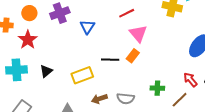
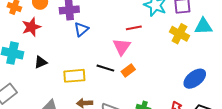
blue triangle: (87, 27) -> (81, 29), moved
pink triangle: (138, 34) -> (122, 47), moved

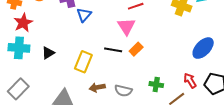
red star: (31, 27) -> (23, 23), moved
yellow rectangle: (74, 76) -> (83, 62), turned -55

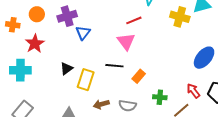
red star: (23, 23) -> (35, 44), moved
orange rectangle: (136, 49) -> (139, 76), moved
black triangle: (48, 53) -> (66, 69), moved

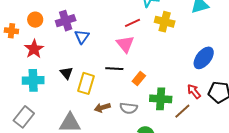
yellow cross: (180, 17) -> (165, 22), moved
black triangle: (66, 69) -> (66, 73), turned -32
cyan cross: (20, 70) -> (33, 80), moved
green cross: (160, 97) -> (161, 99), size x1.5

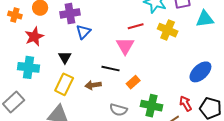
black triangle: (66, 73) -> (65, 57), moved
yellow rectangle: (86, 83) -> (64, 84), moved
brown arrow: (102, 108) -> (93, 85), moved

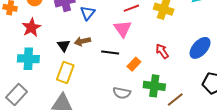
blue triangle: (83, 32) -> (88, 13), moved
brown arrow: (93, 85) -> (82, 41), moved
red arrow: (186, 104) -> (162, 51), moved

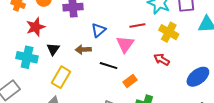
blue triangle: (88, 13) -> (99, 30), moved
black triangle: (64, 45) -> (53, 49), moved
red arrow: (162, 51) -> (162, 59), moved, turned -35

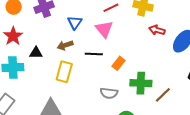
black triangle: (53, 49) -> (36, 53), turned -48
red arrow: (162, 59) -> (157, 30), moved
yellow rectangle: (61, 77) -> (64, 72), moved

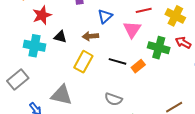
black line: (94, 54) -> (118, 61), moved
green cross: (141, 83) -> (159, 48), moved
gray semicircle: (109, 93) -> (113, 99), moved

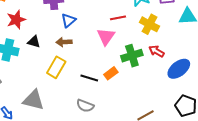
blue triangle: (105, 16) -> (68, 20), moved
green cross: (159, 48) -> (132, 56), turned -35
black line: (118, 61) -> (89, 78), moved

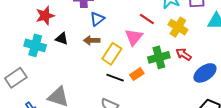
red line: (118, 18) -> (147, 19), turned 42
yellow rectangle: (56, 67) -> (112, 54), moved

